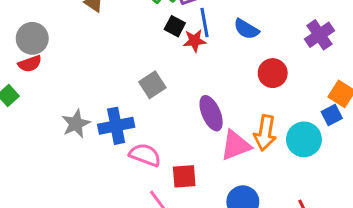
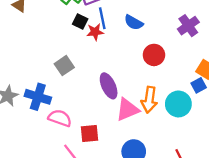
blue cross: (116, 126) -> (38, 97), turned 30

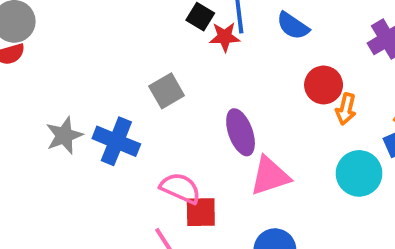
orange arrow: (149, 100) -> (346, 109), moved, size x0.7
pink semicircle: (60, 118) -> (180, 188), moved

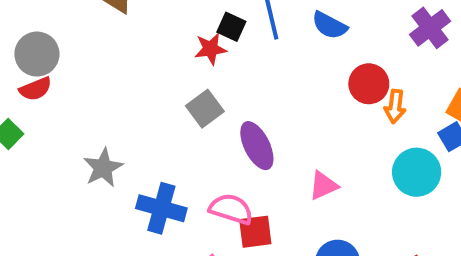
red star: (225, 37) -> (211, 49), moved
purple ellipse: (241, 132) -> (257, 146), moved
blue cross: (116, 141) -> (161, 208), moved
pink triangle: (270, 176) -> (323, 186), size x0.7

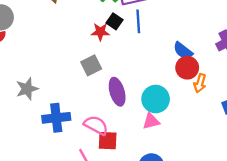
blue semicircle: (330, 25) -> (183, 51), moved
cyan circle: (417, 172) -> (156, 99), moved
blue cross: (161, 208) -> (56, 118), turned -32

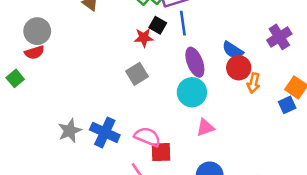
gray star: (27, 89) -> (70, 131), moved
purple ellipse: (117, 92) -> (195, 62), moved
cyan circle: (156, 99) -> (192, 92), moved
blue cross: (56, 118) -> (105, 132), turned 36

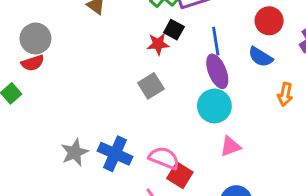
blue line: (183, 23) -> (216, 41), moved
red circle: (239, 68) -> (269, 21), moved
red square: (161, 152) -> (180, 175), turned 35

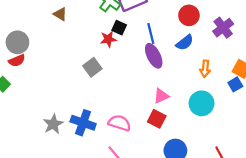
blue semicircle: (261, 57) -> (185, 43), turned -66
gray square: (151, 86) -> (92, 67), moved
cyan circle: (214, 106) -> (202, 103), moved
pink triangle: (230, 146) -> (161, 96), moved
red square: (180, 175) -> (157, 119), moved

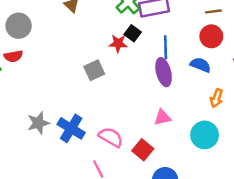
blue semicircle: (185, 43) -> (200, 65), turned -132
red semicircle: (17, 61) -> (13, 56), moved
red square: (157, 119) -> (143, 150), moved

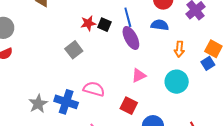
black square: (133, 33) -> (104, 25), moved
pink semicircle: (111, 137) -> (94, 89), moved

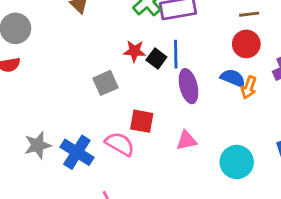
blue line: (128, 17) -> (176, 54), moved
orange arrow: (179, 49) -> (249, 87), moved
red square: (129, 106) -> (142, 121), moved, turned -30

